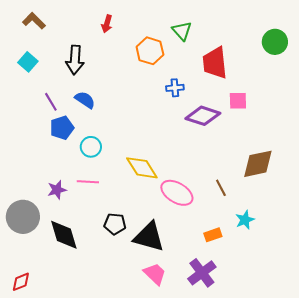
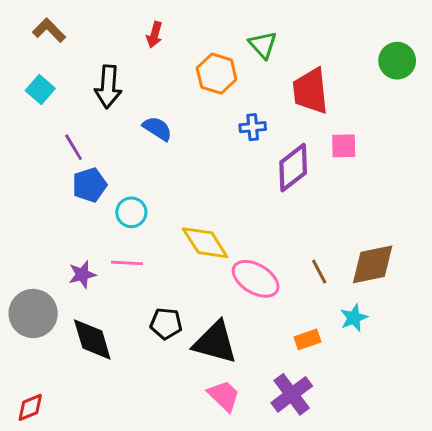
blue semicircle: (85, 100) -> (157, 129), moved
purple diamond: (203, 116) -> (293, 168), turned -56
brown diamond: (258, 164) -> (373, 264), moved

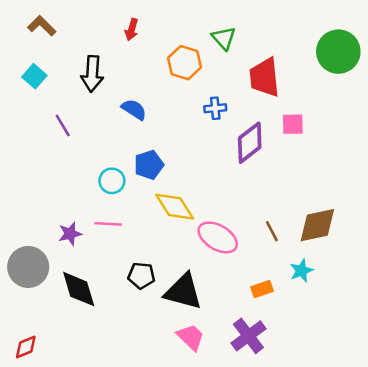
green circle: (397, 61) -> (338, 52), size x1.4
blue pentagon: (89, 185) -> (149, 165), moved

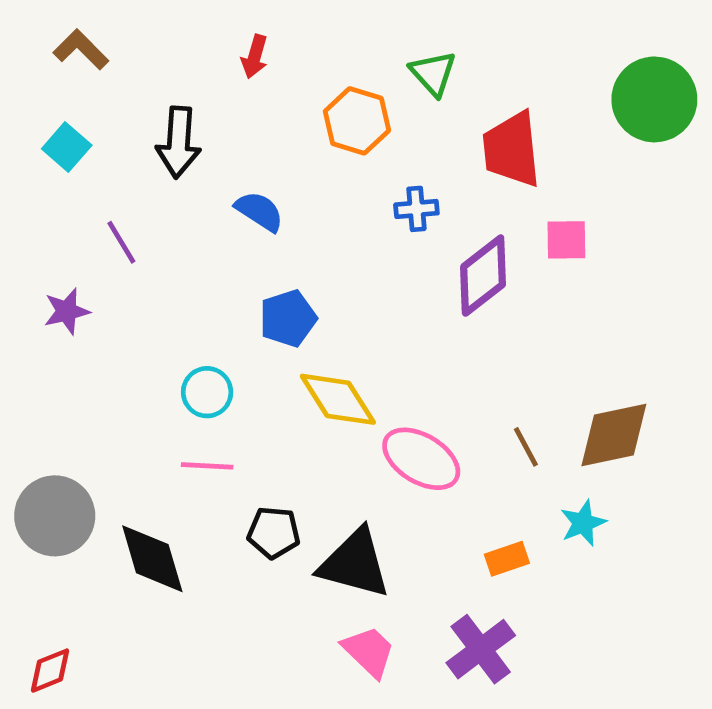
cyan circle: (112, 181) -> (207, 392), moved
pink line: (108, 224) -> (207, 466), moved
purple star: (70, 234) -> (67, 311), moved

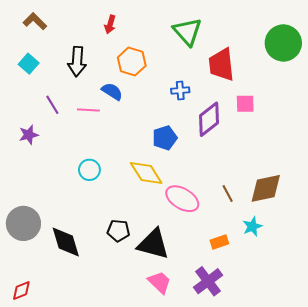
green triangle: (433, 73) -> (187, 32), size x1.4
orange hexagon: (357, 121) -> (132, 62), moved
blue pentagon: (288, 318) -> (165, 138), moved
pink line: (207, 466) -> (88, 110), moved

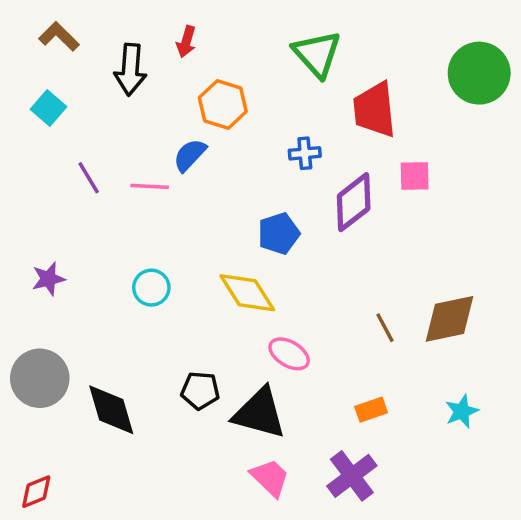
black arrow: (77, 62) -> (130, 70), moved
blue semicircle: (112, 91) -> (190, 155), turned -80
purple star: (29, 135) -> (48, 279), moved
pink ellipse: (182, 199) -> (289, 354), moved, size x0.7
cyan star: (252, 227) -> (462, 411), moved

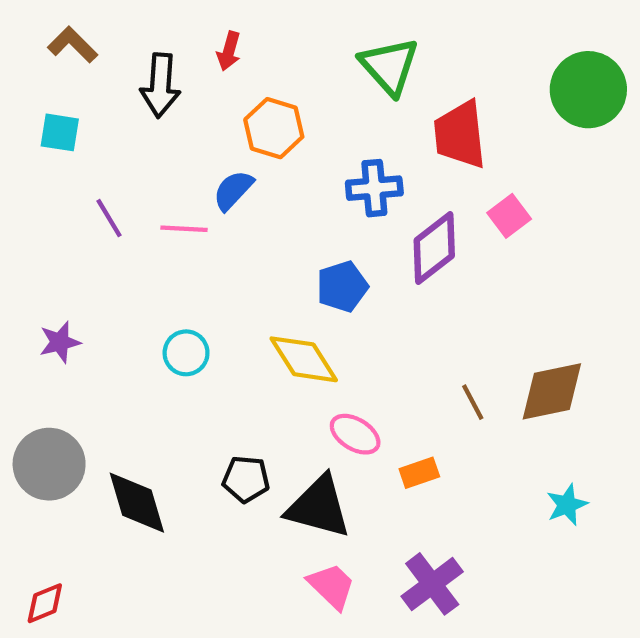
cyan square: (48, 108) -> (60, 132), turned -32
blue cross: (305, 153) -> (374, 188), size x1.4
pink square: (415, 176) -> (509, 216), turned -36
orange rectangle: (371, 410) -> (419, 473), moved

